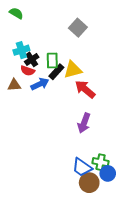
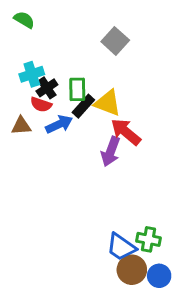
yellow triangle: (73, 70) -> (108, 103), turned 36
purple arrow: (84, 123) -> (111, 152), moved
blue circle: (108, 173) -> (159, 276), moved

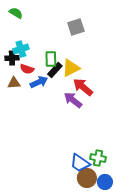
gray square: (115, 41) -> (76, 27), turned 30
black cross: (47, 88) -> (12, 58), moved, turned 32
yellow triangle: (108, 103) -> (71, 68), turned -48
purple arrow: (111, 152) -> (73, 100), turned 108

